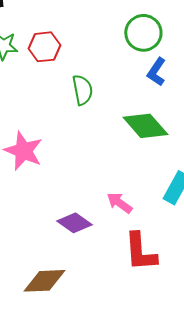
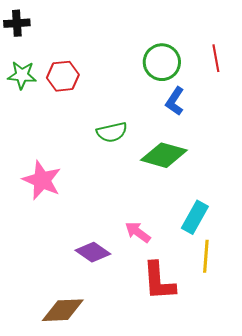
green semicircle: (82, 90) -> (112, 132), moved, turned 88
green diamond: (145, 126) -> (164, 155), turned -33

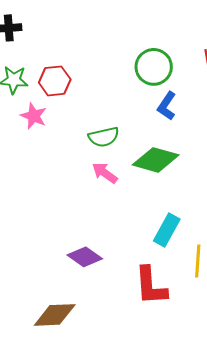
pink star: (42, 180) -> (34, 116), moved, size x0.7
cyan rectangle: (195, 217) -> (167, 230), moved
pink arrow: (138, 232) -> (105, 173), moved

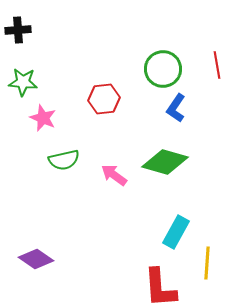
red hexagon: (55, 81) -> (104, 99), moved
green semicircle: (104, 137) -> (64, 160), moved
purple diamond: (85, 257) -> (36, 259), moved

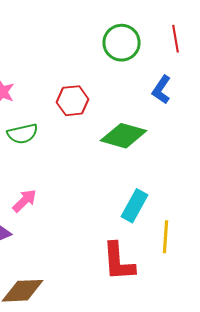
red hexagon: (104, 99) -> (73, 101), moved
blue L-shape: (176, 108) -> (162, 90), moved
pink arrow: (114, 175) -> (25, 201), moved, turned 100

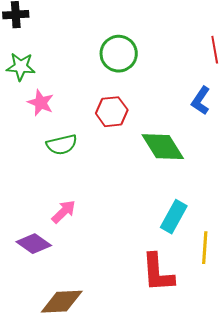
green circle: (122, 43) -> (119, 54), moved
green diamond: (124, 136) -> (163, 147), turned 42

